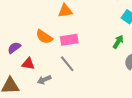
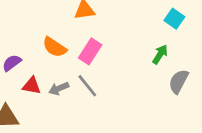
pink rectangle: (69, 40) -> (90, 51), turned -48
gray arrow: (44, 80) -> (59, 89), moved

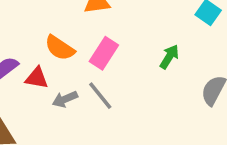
green arrow: (160, 54) -> (169, 57), moved
red triangle: (32, 86) -> (37, 78), moved

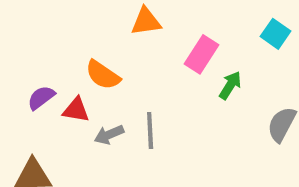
pink rectangle: (104, 53) -> (201, 54), moved
gray line: (100, 96) -> (150, 130), turned 36

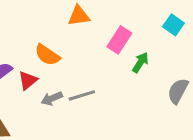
red triangle: (76, 110) -> (28, 80), turned -50
gray line: (150, 130) -> (82, 95), turned 76

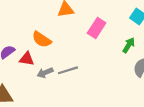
green arrow: (140, 62) -> (129, 45), moved
red triangle: (28, 80) -> (27, 59), turned 49

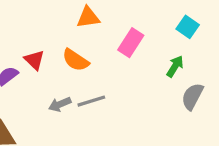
orange semicircle: (42, 39) -> (76, 60), moved
red triangle: (27, 59) -> (34, 60), moved, turned 35

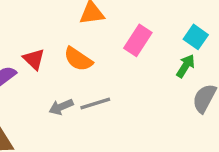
cyan square: (188, 27) -> (196, 37), moved

